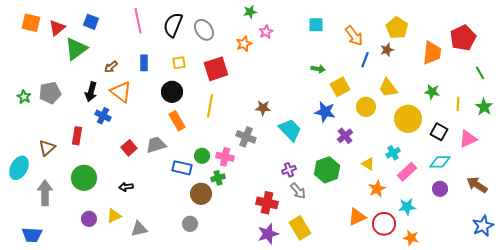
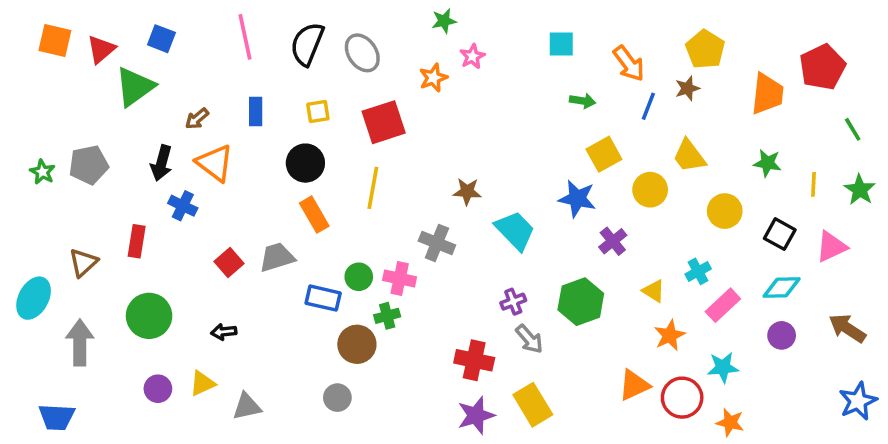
green arrow: (318, 69) -> (583, 101), moved
yellow circle: (408, 119) -> (725, 211), size x0.7

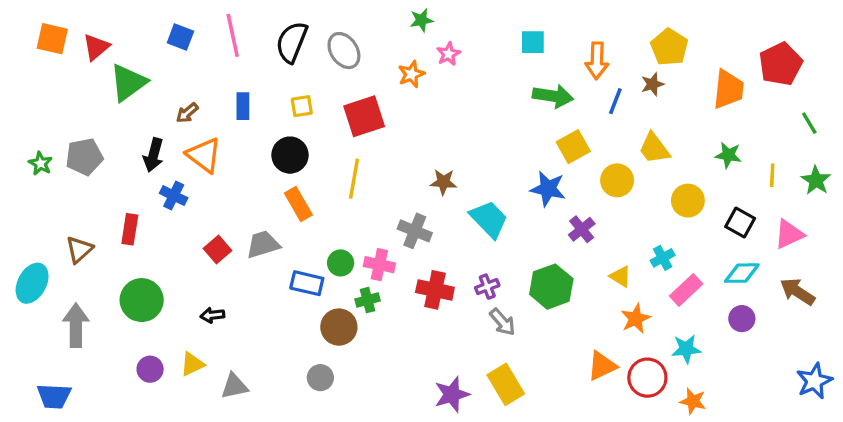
blue square: (161, 39) -> (180, 37), moved
orange arrow: (629, 64) -> (597, 61), turned 39
green arrow: (583, 101) -> (553, 96), size x1.6
brown arrow: (847, 328) -> (797, 292), moved
red cross: (474, 360) -> (435, 290), moved

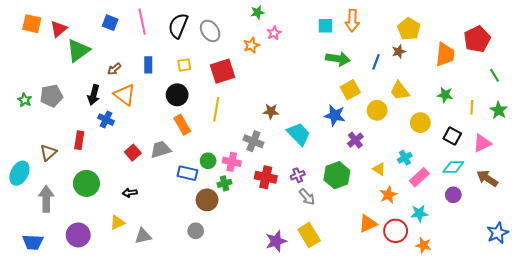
orange arrow: (597, 61) -> (352, 21), moved
purple circle: (150, 369) -> (78, 235), moved, size x1.5

